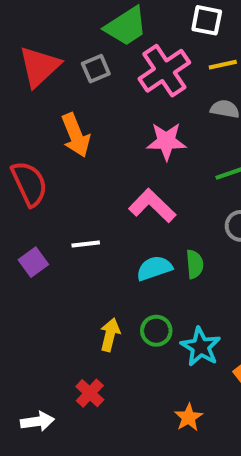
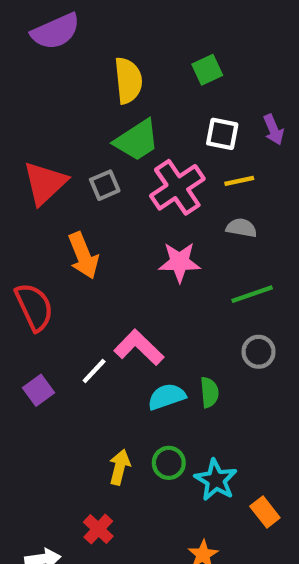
pink L-shape: (152, 206) -> (139, 347), moved
white line: (86, 244) -> (94, 371), turned -40

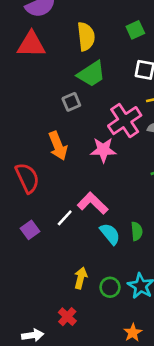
red triangle: (45, 183) -> (31, 45), moved, turned 44
pink cross: (177, 187) -> (125, 121), moved
pink star: (179, 262) -> (103, 150), moved
cyan semicircle: (167, 397) -> (110, 234), turned 70
green circle: (169, 463) -> (110, 287), moved

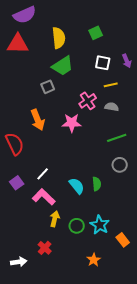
pink cross: (125, 121) -> (88, 101), size x0.7
pink L-shape: (93, 203) -> (44, 197), moved

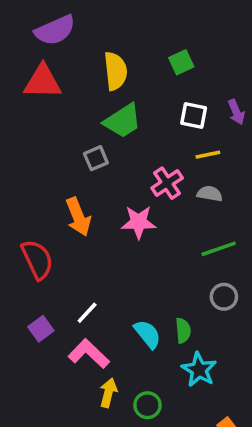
cyan star: (100, 225) -> (199, 370), moved

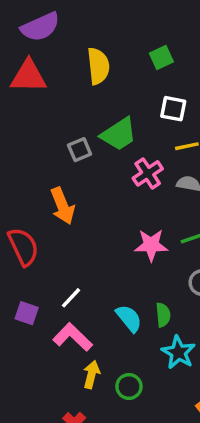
green trapezoid: (123, 121) -> (119, 134), moved
pink star: (139, 222) -> (151, 245), moved
purple square: (41, 329) -> (27, 313), turned -35

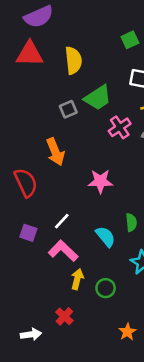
yellow semicircle: (98, 66) -> (73, 60), moved
pink star: (151, 245) -> (100, 181), moved
green semicircle: (163, 315) -> (131, 222), moved

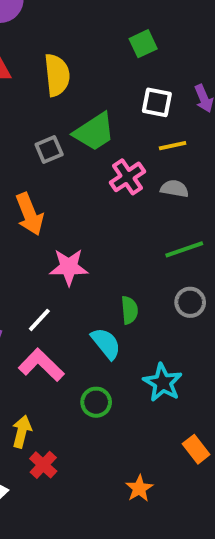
pink star: (100, 181) -> (69, 267), moved
green semicircle: (131, 222) -> (129, 310), moved
yellow arrow: (77, 279) -> (22, 432), moved
green circle: (106, 288) -> (96, 402), moved

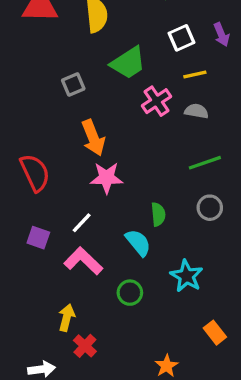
white square: (157, 102) -> (181, 38), turned -35
gray square: (49, 149) -> (73, 84), moved
orange arrow: (30, 214) -> (93, 138), moved

